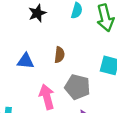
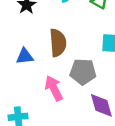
brown semicircle: (59, 55) -> (58, 43), size x1.6

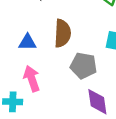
pink arrow: (54, 88) -> (32, 79), moved

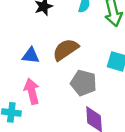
brown semicircle: (62, 33) -> (66, 50), turned -132

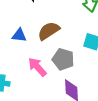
pink arrow: (32, 91) -> (37, 67), moved, turned -30

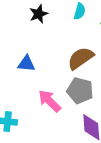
brown semicircle: (49, 31) -> (81, 58), moved

